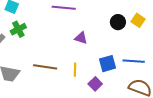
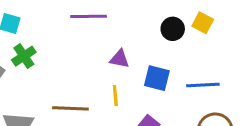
blue square: (107, 64) -> (157, 78), moved, turned 36
yellow line: (75, 70) -> (115, 95), moved

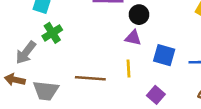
black circle: (173, 29) -> (139, 15), moved

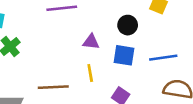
black circle: (139, 15) -> (128, 25), moved

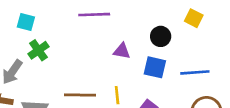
yellow line: (90, 73) -> (117, 95), moved

